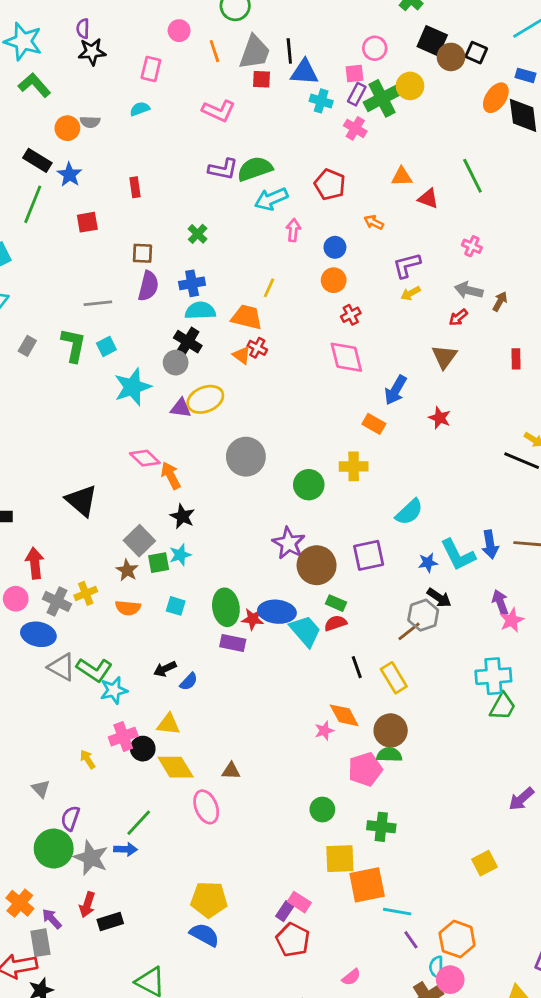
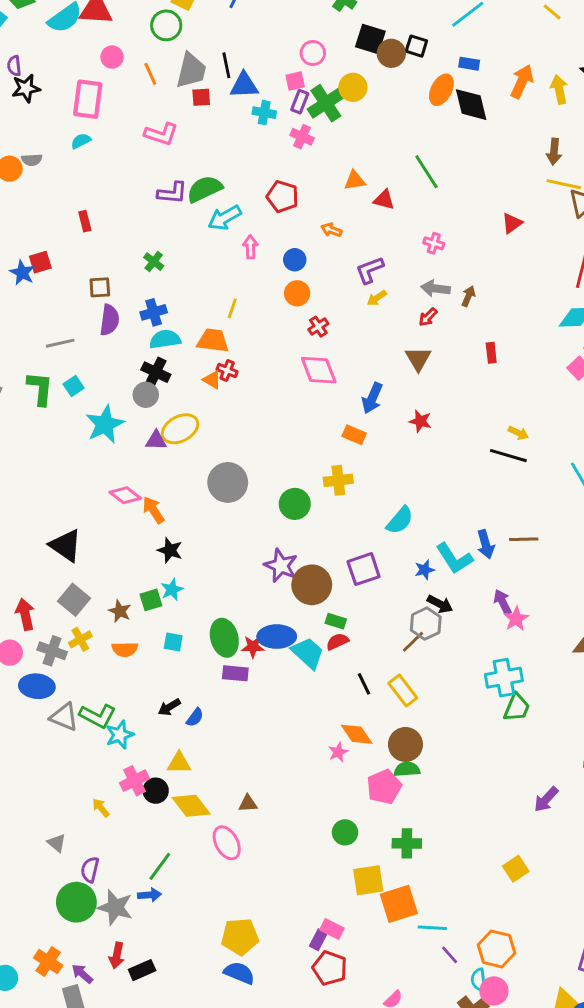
pink rectangle: (151, 69) -> (88, 99), size x1.5
blue star: (70, 175) -> (22, 273), moved
gray square: (139, 541) -> (74, 600), moved

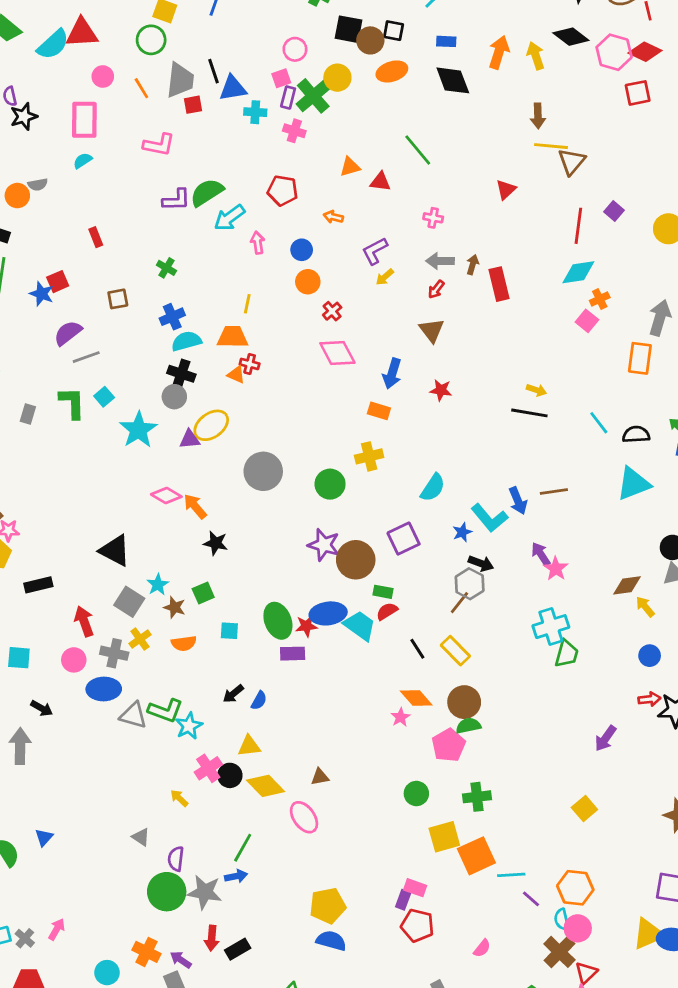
orange ellipse: (441, 90) -> (392, 71), moved, turned 52
purple semicircle: (109, 320) -> (68, 333), moved, turned -128
red rectangle: (491, 353) -> (499, 284), moved, size x1.6
cyan star: (172, 590) -> (158, 585), moved

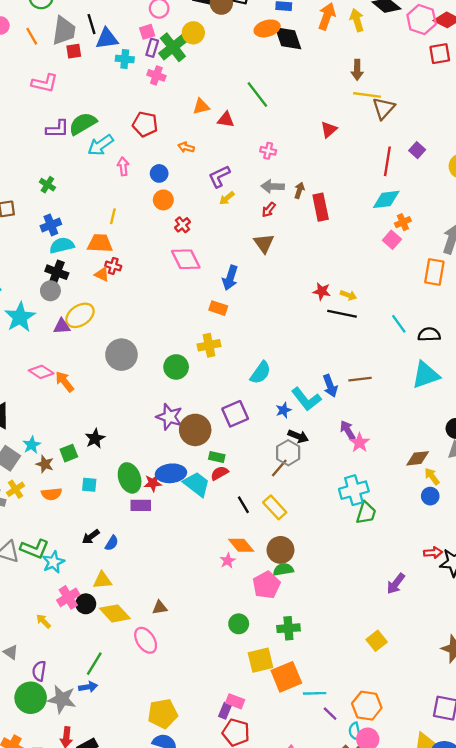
orange ellipse: (392, 71) -> (267, 28), moved
red star: (441, 390) -> (322, 291), moved
black star: (216, 543) -> (95, 438), moved, turned 30
blue circle: (650, 656) -> (430, 496), moved

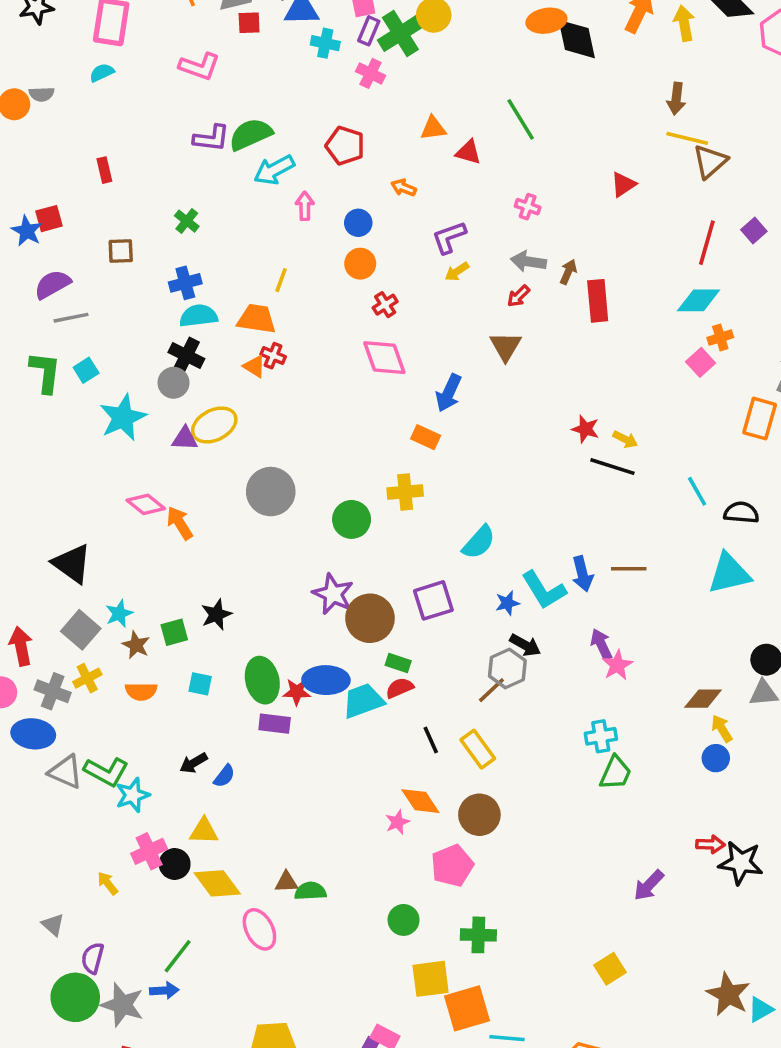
cyan trapezoid: (197, 484) -> (363, 701), turned -64
cyan cross: (354, 490) -> (601, 736), size x0.7
green semicircle: (283, 569) -> (310, 891), moved

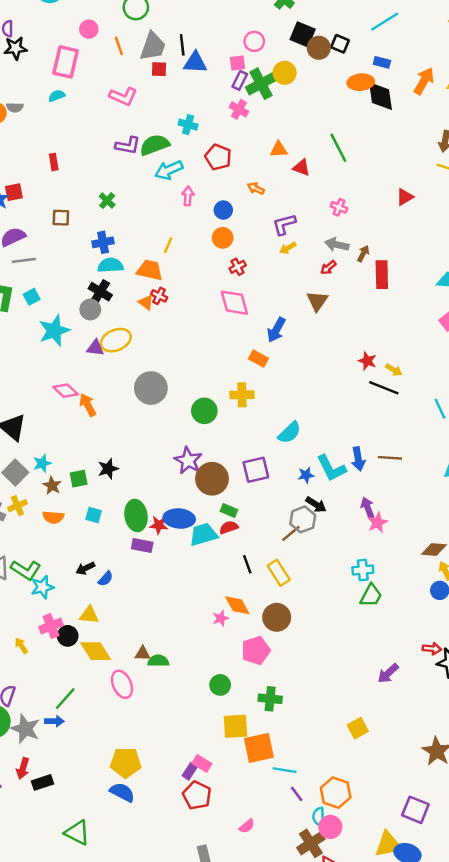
cyan cross: (325, 43) -> (188, 125), moved

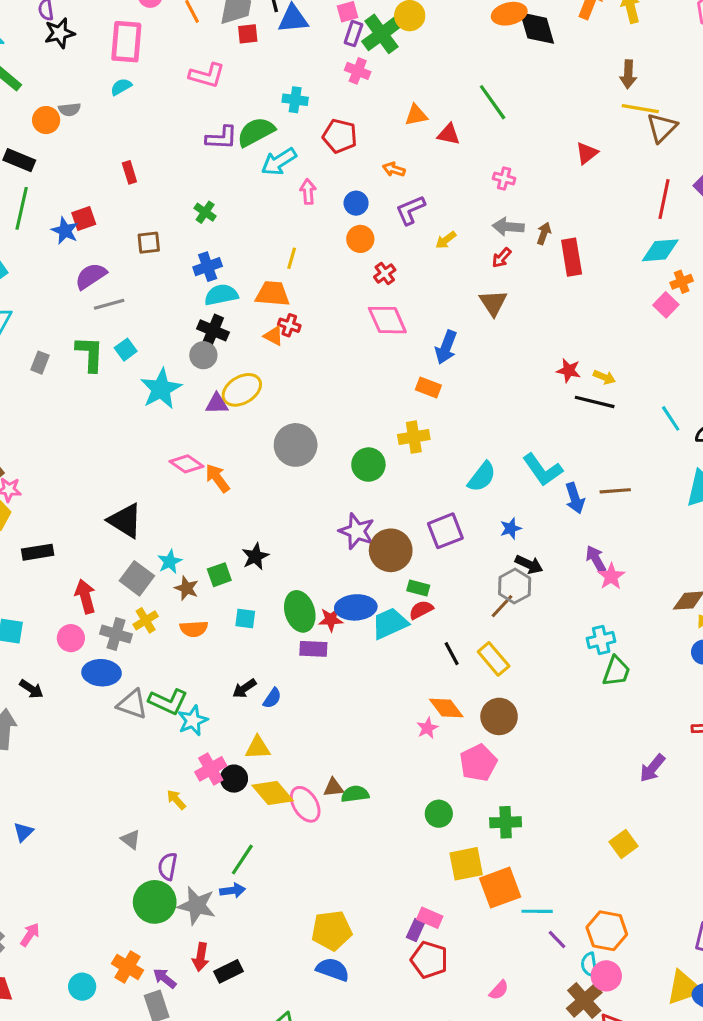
purple L-shape: (284, 224) -> (410, 210), moved
cyan L-shape: (331, 468) -> (543, 470), moved
pink ellipse: (122, 684) -> (305, 804), moved

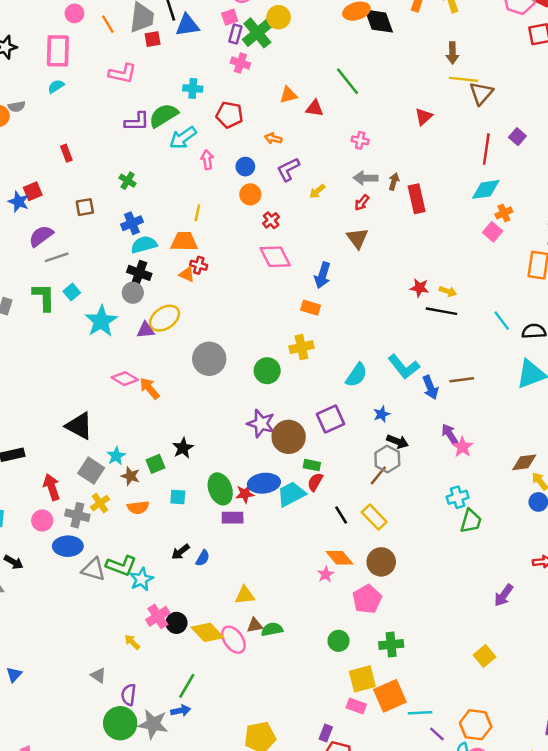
red semicircle: (421, 610) -> (315, 482), turned -30
yellow triangle: (258, 748) -> (245, 595), moved
pink rectangle: (430, 918) -> (356, 706), moved

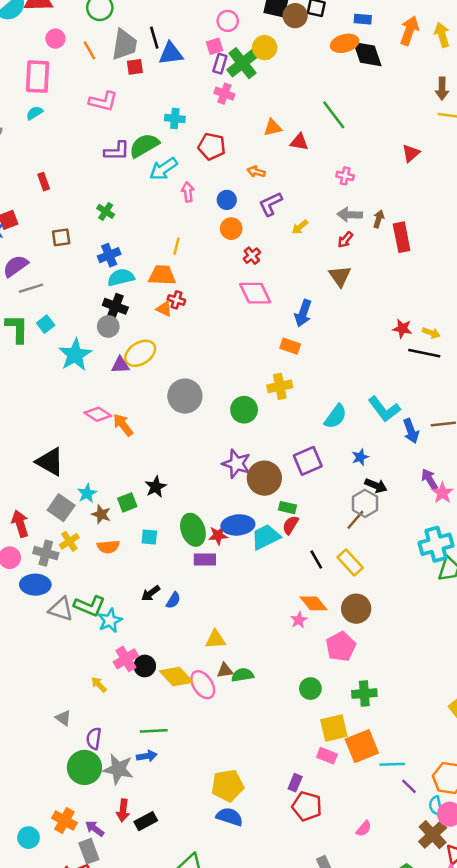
cyan cross: (458, 497) -> (436, 544), size x1.5
green line: (187, 686) -> (154, 731), turned 55

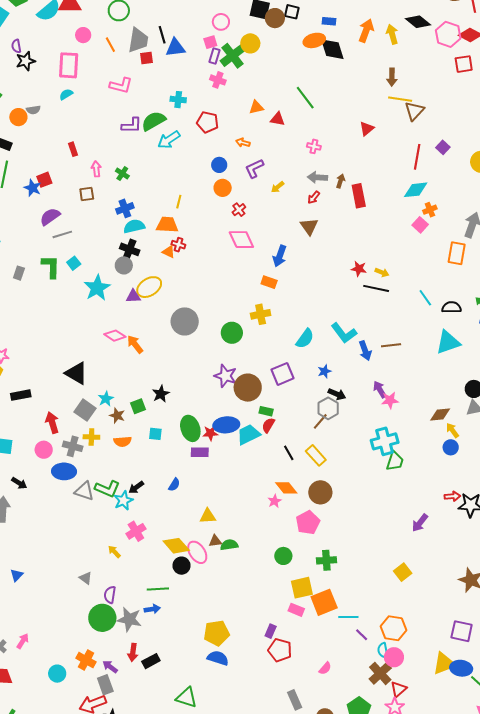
pink arrow: (188, 192) -> (96, 169), moved
pink star: (442, 493) -> (390, 400), turned 30
yellow cross: (69, 541) -> (91, 437), turned 35
black arrow: (151, 593) -> (136, 487), moved
black circle: (145, 666) -> (181, 566), moved

